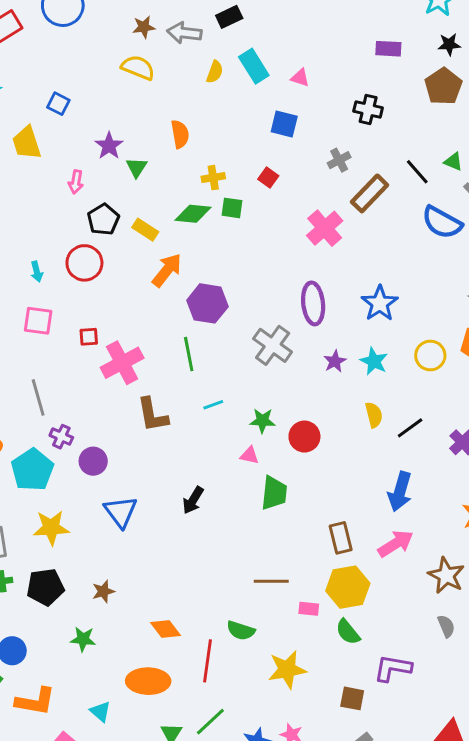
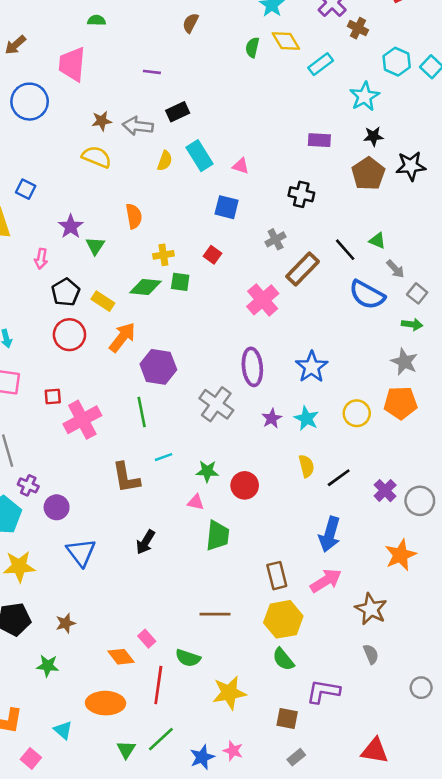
red circle: (84, 263) -> (69, 335), moved
brown L-shape: (152, 415) -> (126, 478), moved
pink rectangle: (309, 609) -> (147, 639), moved, turned 42

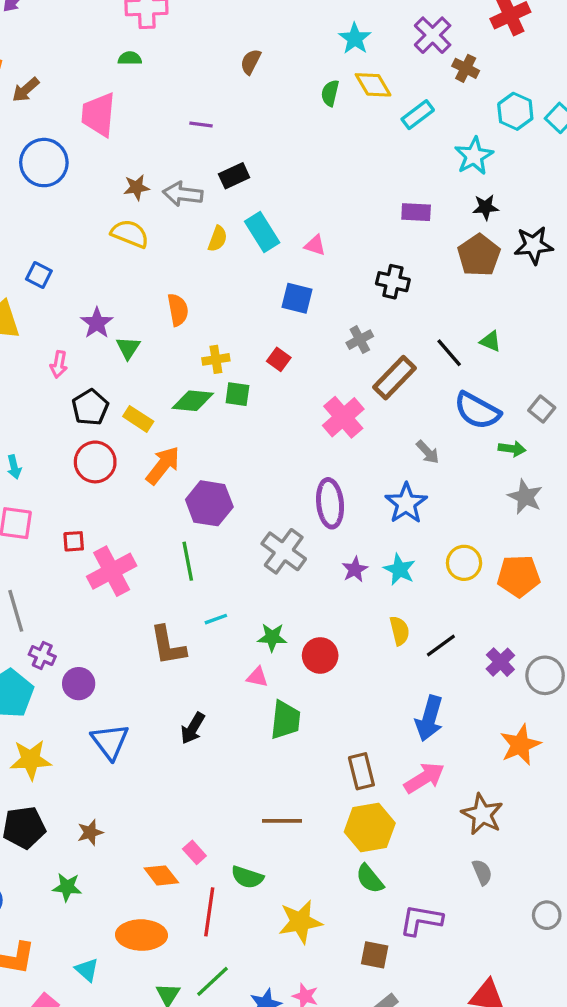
gray arrow: (395, 269) -> (428, 452), moved
green arrow: (412, 324) -> (512, 449), moved
orange pentagon: (400, 403) -> (519, 576), moved

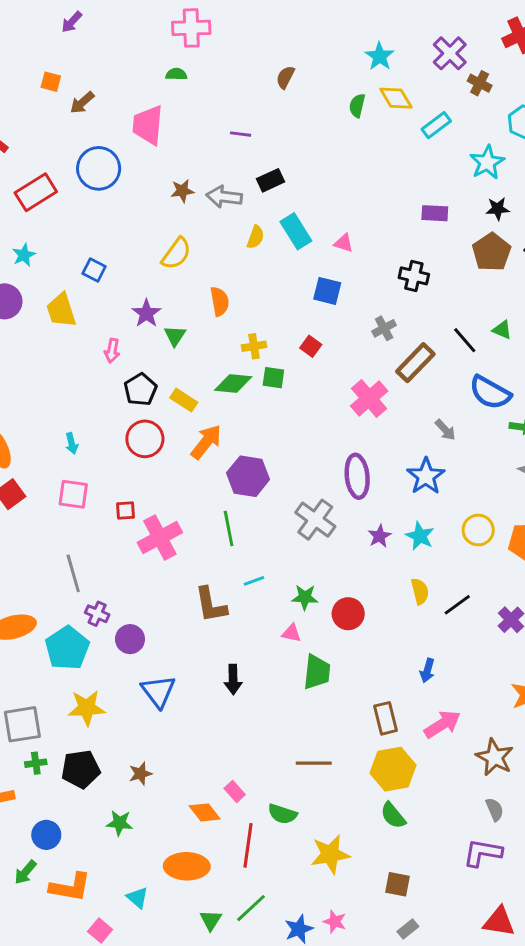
yellow semicircle: (130, 234) -> (176, 254), moved, turned 104
blue arrow: (429, 718) -> (427, 670), moved, size x0.6
black arrow: (193, 728) -> (233, 679), turned -32
purple L-shape: (421, 920) -> (483, 853), moved

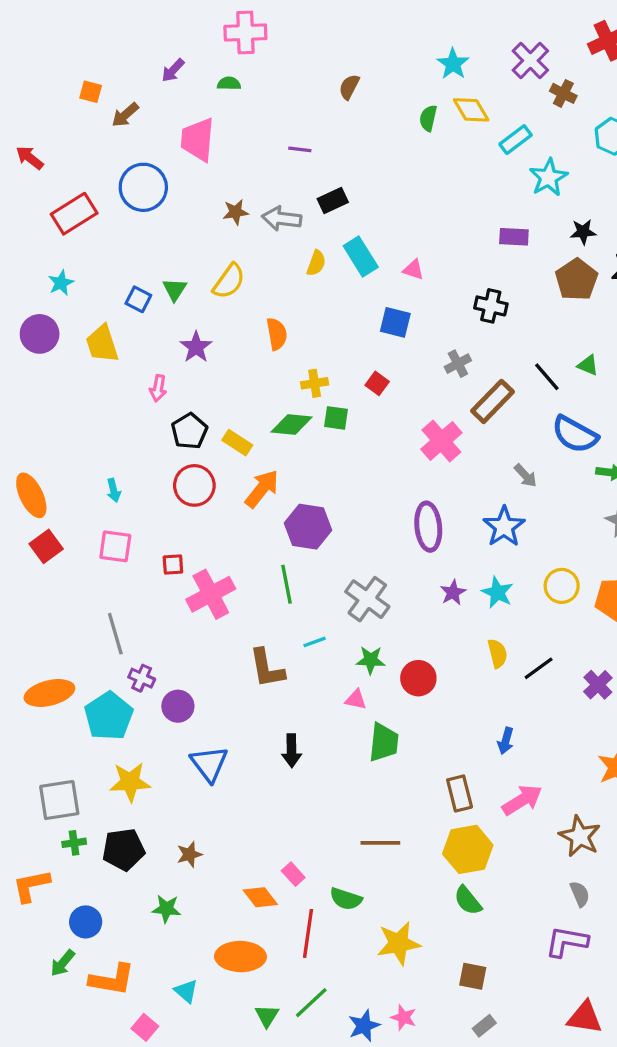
purple arrow: (72, 22) -> (173, 70), moved
cyan star: (487, 162) -> (548, 177), moved
green triangle: (175, 336) -> (175, 289), moved
gray cross: (315, 520) -> (367, 599), moved

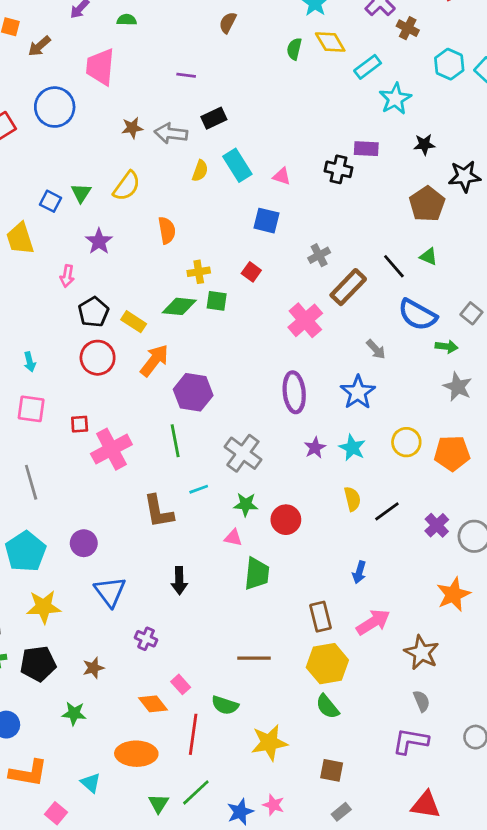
brown pentagon: (576, 280) -> (427, 204), moved
black cross: (491, 306) -> (338, 169), moved
purple cross: (142, 678) -> (146, 639), moved

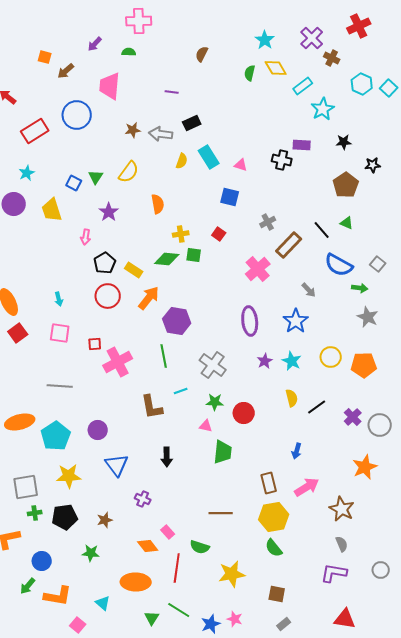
black star: (464, 176) -> (373, 165), size x0.7
gray line: (31, 482) -> (60, 386), turned -70
green line: (196, 792) -> (179, 610), turned 75

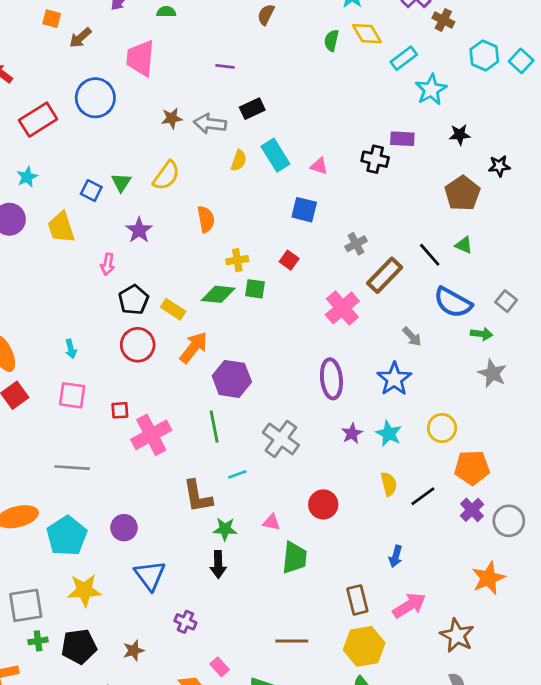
orange pentagon: (364, 365) -> (472, 468), moved
green star: (215, 402) -> (225, 529), moved

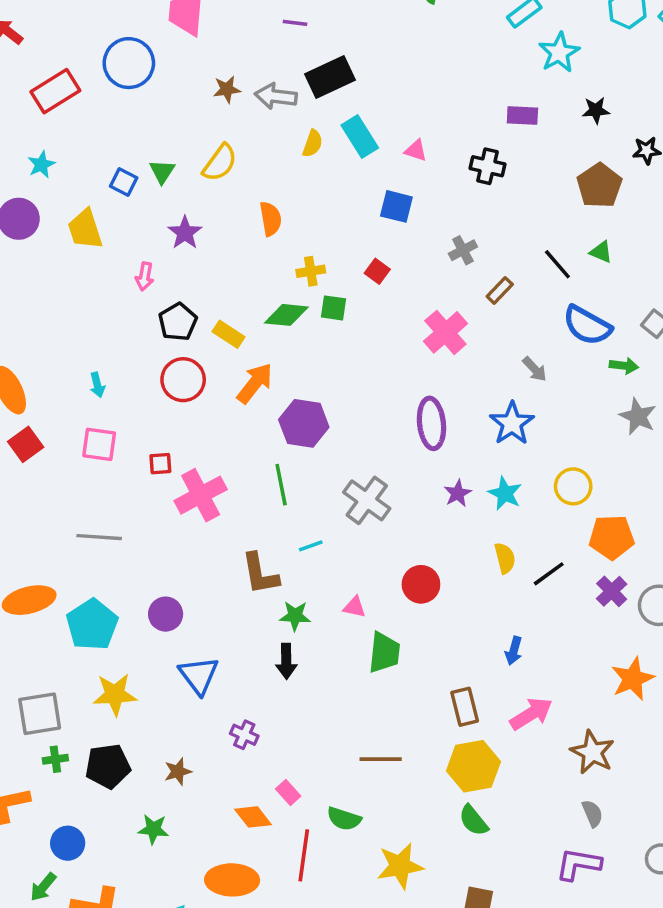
black rectangle: (252, 109) -> (330, 77), size x1.5
black cross: (375, 159) -> (487, 166), moved
brown rectangle: (385, 275) -> (500, 290), size x0.6

